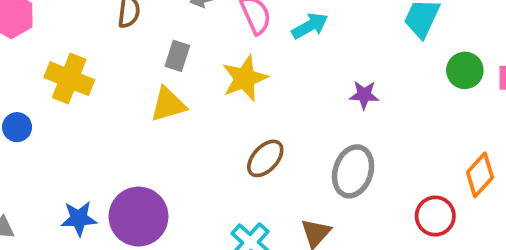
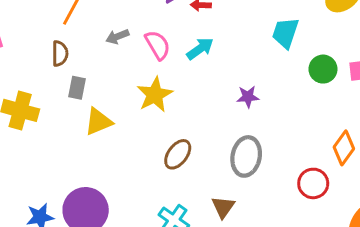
gray rectangle: (177, 56) -> (77, 88), moved

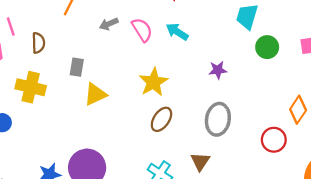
cyan arrow: (200, 49) -> (177, 32), turned -110
brown semicircle: (60, 54) -> (38, 43), moved
green circle: (323, 69) -> (267, 47), moved
yellow star: (155, 95) -> (154, 82), moved

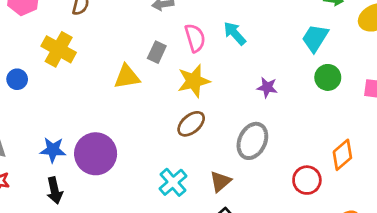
pink semicircle: (142, 30) -> (195, 38), moved
gray rectangle: (77, 67) -> (157, 52), moved

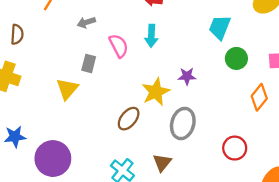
cyan arrow: (235, 33) -> (151, 36), turned -125
yellow triangle: (127, 77) -> (67, 89), turned -30
yellow star: (194, 81) -> (156, 92), moved
blue star: (53, 150) -> (15, 137), moved
orange diamond: (342, 155) -> (259, 97), moved

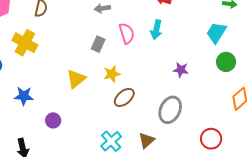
yellow triangle: (67, 89) -> (76, 79), moved
yellow star: (156, 92) -> (112, 74), moved, size x0.7
purple circle: (53, 159) -> (53, 120), size x0.5

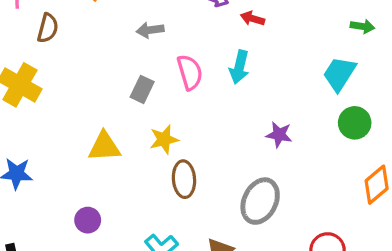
yellow triangle: (76, 79) -> (104, 147), turned 35
brown ellipse: (124, 97) -> (184, 179), turned -55
purple circle: (53, 120) -> (88, 220), moved

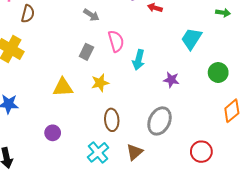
gray arrow: (150, 30) -> (91, 15), turned -140
cyan arrow: (239, 67) -> (139, 60), moved
cyan trapezoid: (339, 74) -> (191, 39), moved
brown ellipse: (184, 179) -> (112, 120), moved

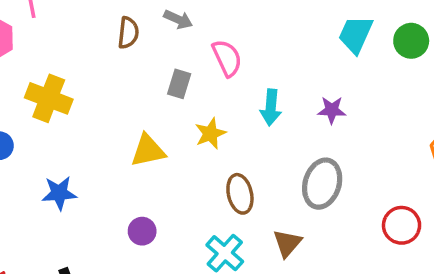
brown semicircle: (28, 14) -> (128, 33), moved
cyan arrow: (139, 60) -> (271, 107), moved
green circle: (218, 73) -> (411, 41), moved

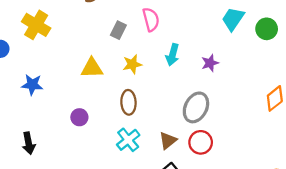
purple star: (332, 110) -> (210, 63), turned -30
brown ellipse: (240, 194) -> (128, 102), moved
red circle: (402, 225) -> (201, 142), moved

